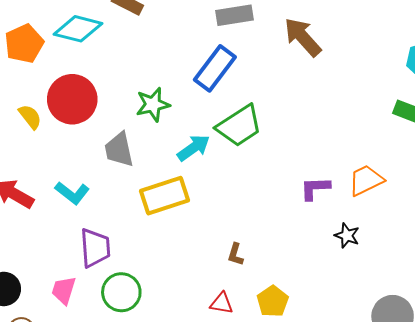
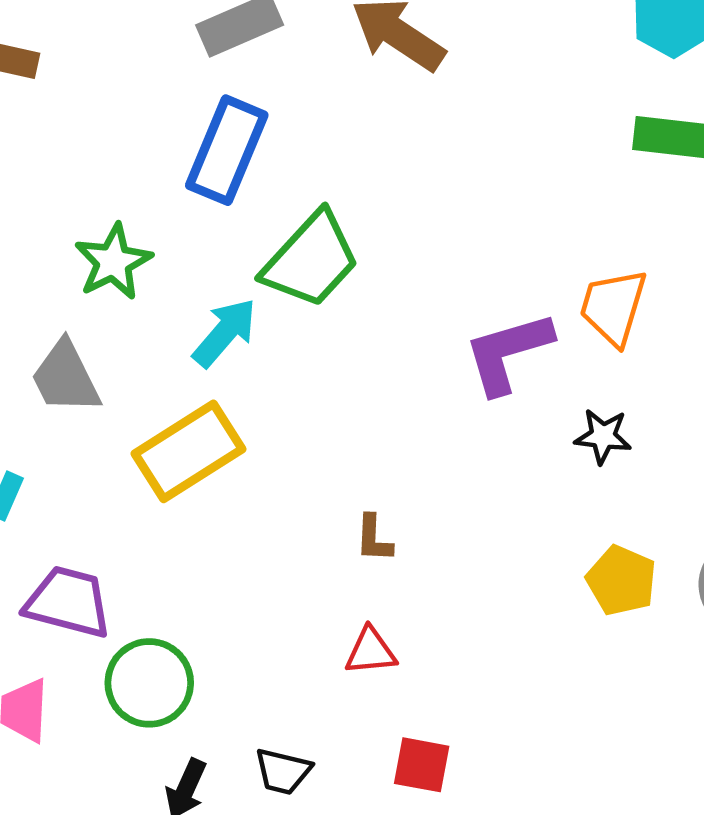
orange trapezoid: (366, 180) -> (613, 307), turned -33
purple L-shape: (315, 188) -> (508, 352), size x1.4
purple trapezoid: (95, 248) -> (68, 602), turned -57
yellow pentagon: (273, 301) -> (621, 580), moved

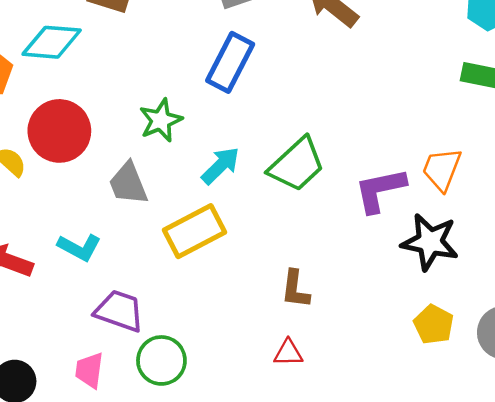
green trapezoid: (311, 260) -> (297, 165), moved
black star: (603, 436) -> (430, 242), size x1.8
brown L-shape: (374, 539) -> (295, 289), size x1.4

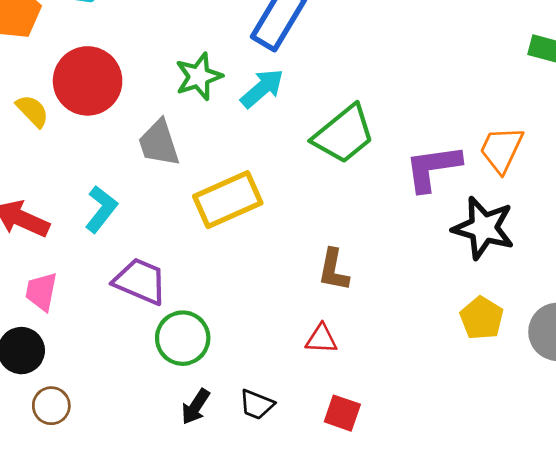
cyan arrow: (220, 166) -> (262, 88), moved
cyan L-shape: (79, 247) -> (101, 209), turned -84
pink trapezoid: (89, 370) -> (41, 292), moved

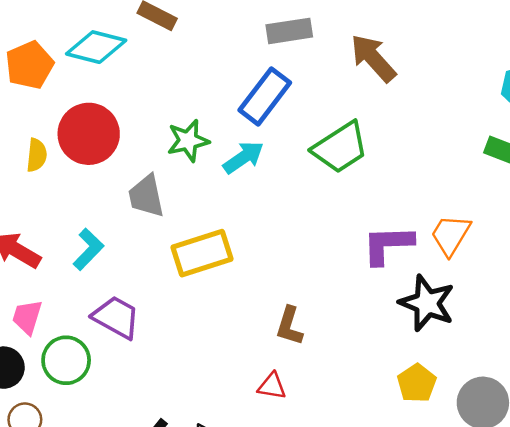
yellow semicircle: (32, 111) -> (37, 155), turned 44
green trapezoid: (344, 134) -> (340, 147), moved
green circle: (183, 338) -> (66, 360), moved

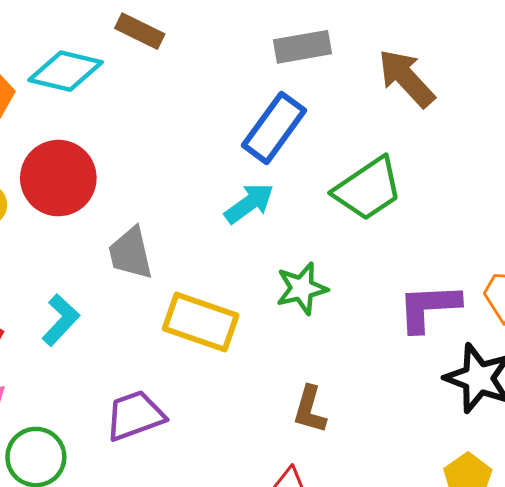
green star: (188, 141) -> (302, 288), moved
yellow rectangle: (202, 253) -> (201, 322), turned 38
purple trapezoid: (116, 317) -> (135, 415), moved, turned -48

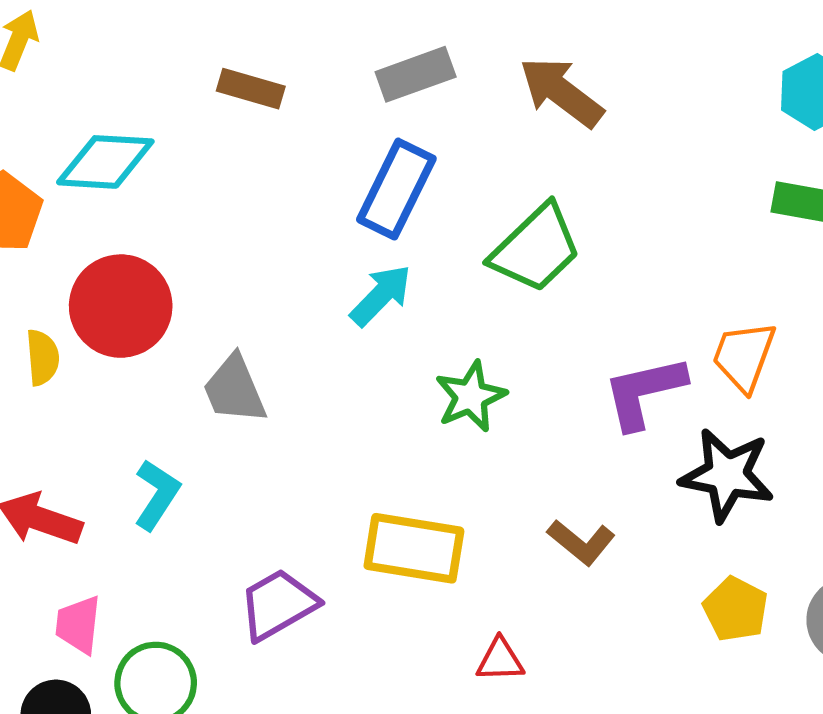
brown rectangle: (140, 31) -> (251, 89), moved
yellow rectangle: (201, 322) -> (414, 548), moved
brown L-shape: (310, 410) -> (581, 542), moved, turned -57

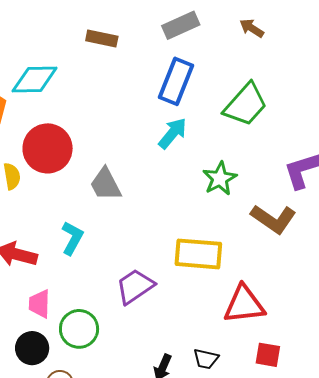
brown arrow: (561, 92) -> (252, 28), size x0.6
brown L-shape: (581, 542) -> (273, 219), moved, size x1.4
red triangle: (500, 660) -> (244, 304), size x1.8

